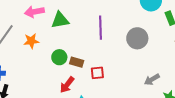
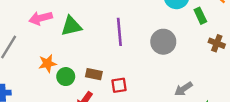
orange star: (31, 41) -> (47, 63), moved
green circle: (59, 57) -> (66, 77), moved

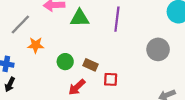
purple line: (119, 32) -> (117, 19), moved
orange star: (47, 63) -> (36, 45), moved

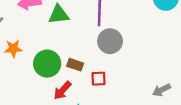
gray circle: (158, 49) -> (110, 41), moved
green circle: (65, 62) -> (47, 64), size x1.5

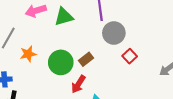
brown rectangle: (75, 65) -> (86, 59), turned -48
red square: (98, 79) -> (130, 56), moved, turned -32

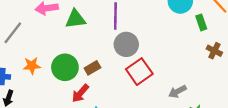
orange star: (28, 54) -> (32, 66), moved
red square: (130, 56) -> (139, 72), size x1.6

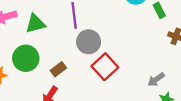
green circle: (65, 67) -> (26, 58), moved
gray arrow: (177, 91) -> (156, 80), moved

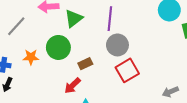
green triangle: (35, 24) -> (74, 18), turned -36

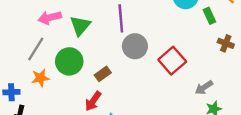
gray line: (16, 26) -> (36, 49), moved
red square: (127, 70) -> (172, 61), moved

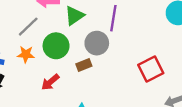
gray circle: (135, 46) -> (97, 43), moved
red arrow: (93, 101) -> (50, 82), moved

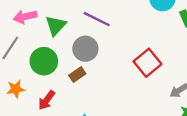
purple line: (113, 18) -> (97, 19), turned -60
orange star: (26, 54) -> (16, 89), moved

